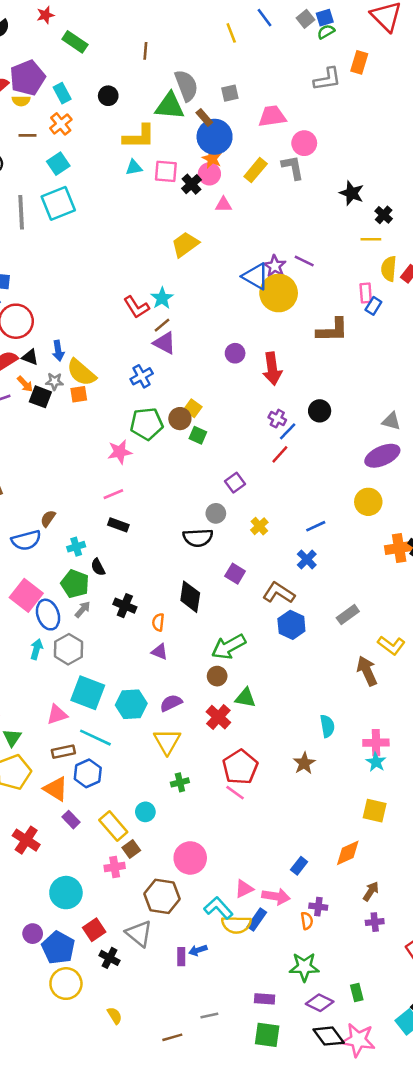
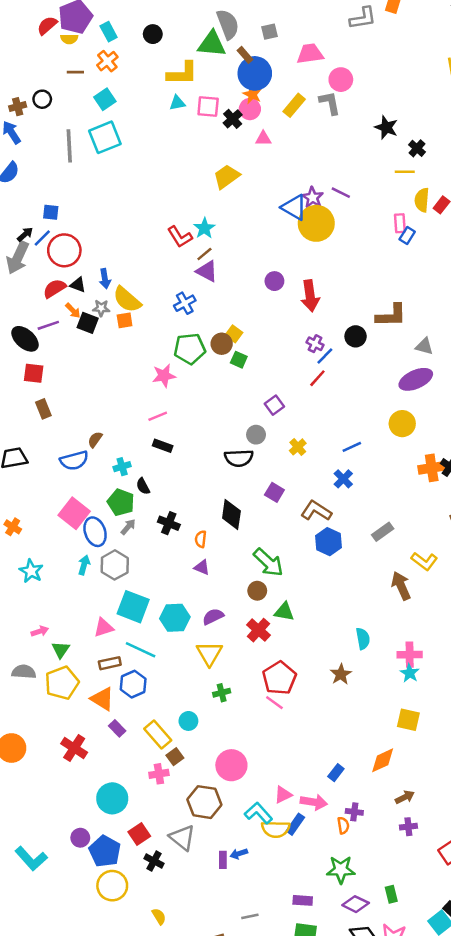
brown L-shape: (332, 330) -> (391, 315), moved
green arrow: (229, 647) -> (268, 562), turned -108
brown arrow: (371, 891) -> (405, 797), turned 30

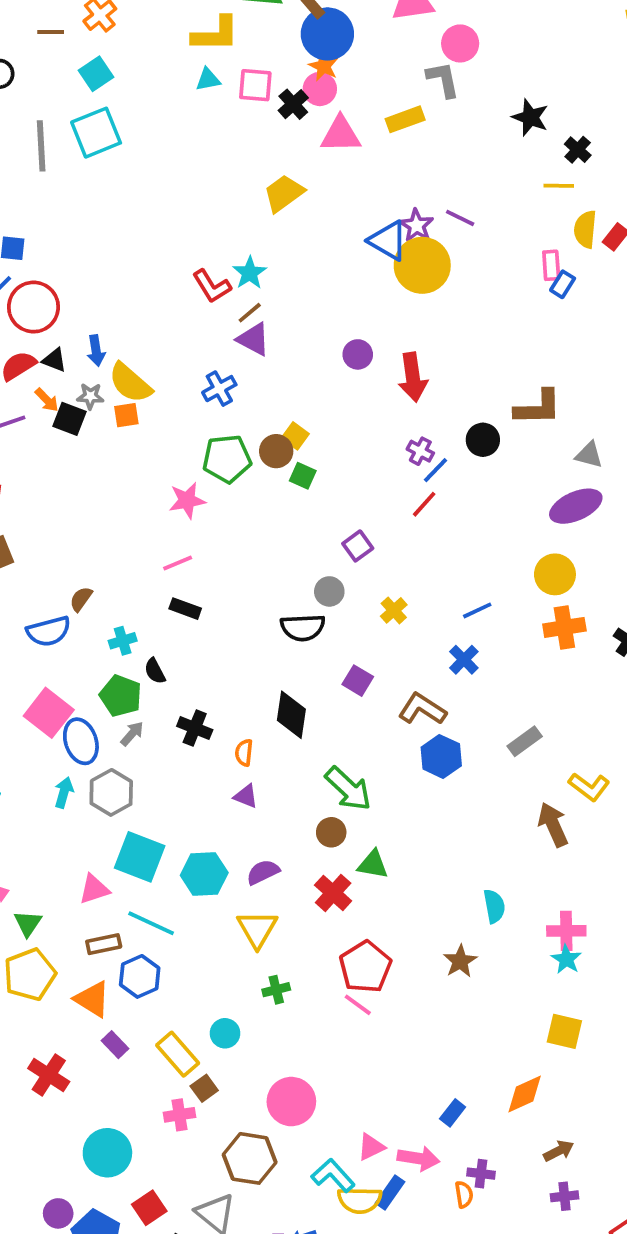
yellow rectangle: (294, 105) -> (405, 119), moved, turned 30
pink triangle: (263, 139) -> (341, 134), size x1.6
orange cross: (432, 468) -> (564, 627), moved

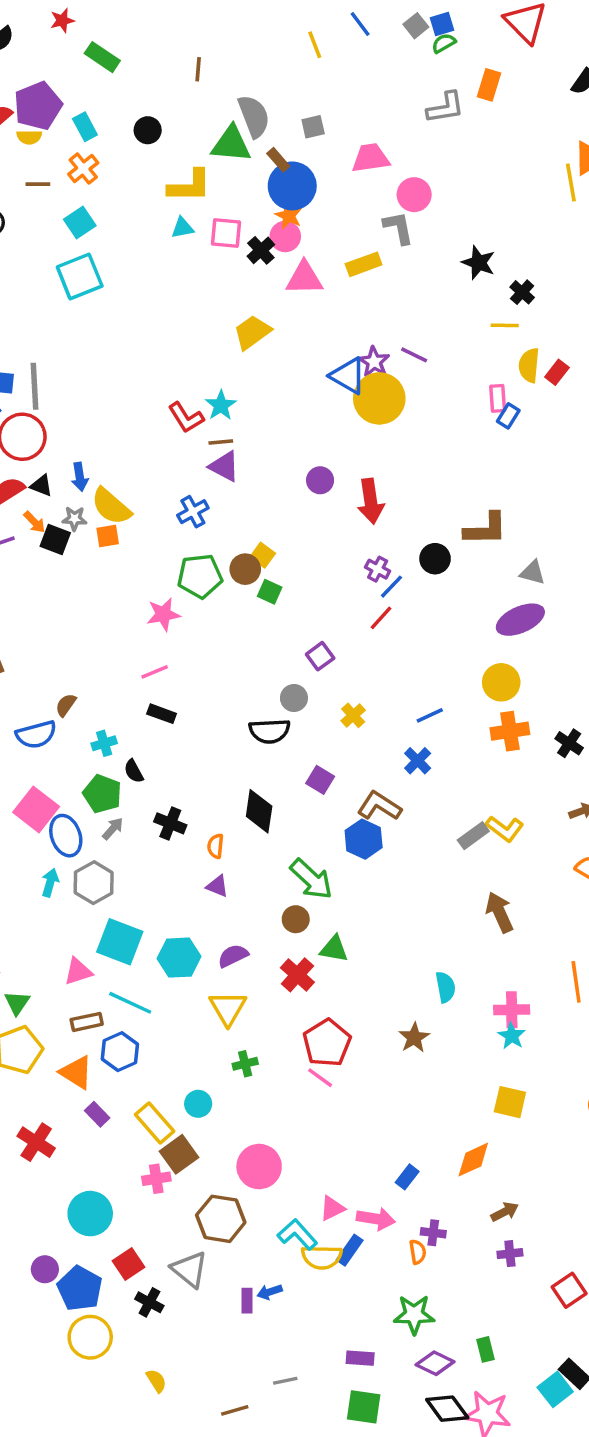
gray line: (41, 146) -> (34, 386), moved
brown line: (250, 313) -> (221, 442), turned 35
blue hexagon: (441, 756) -> (364, 839), moved
yellow L-shape: (589, 787) -> (505, 829), moved
brown square: (204, 1088) -> (179, 1154), size x1.5

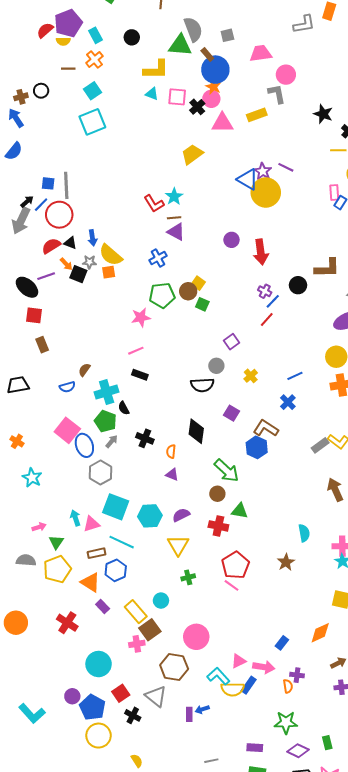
cyan triangle: (182, 228) -> (152, 94), turned 32
blue semicircle: (36, 735) -> (67, 387), size x0.7
cyan cross: (104, 743) -> (107, 392), size x1.6
cyan arrow: (50, 883) -> (75, 518), moved, turned -35
red cross: (297, 975) -> (218, 526), turned -30

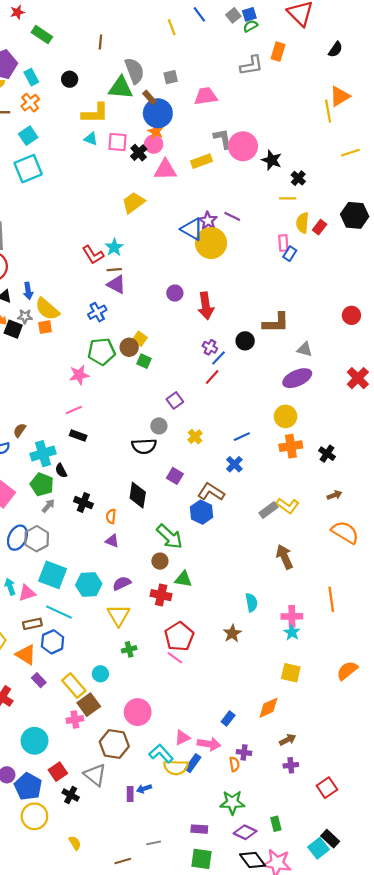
pink circle: (286, 75) -> (243, 146), moved, size x1.4
blue ellipse: (84, 445) -> (17, 538), moved, turned 45

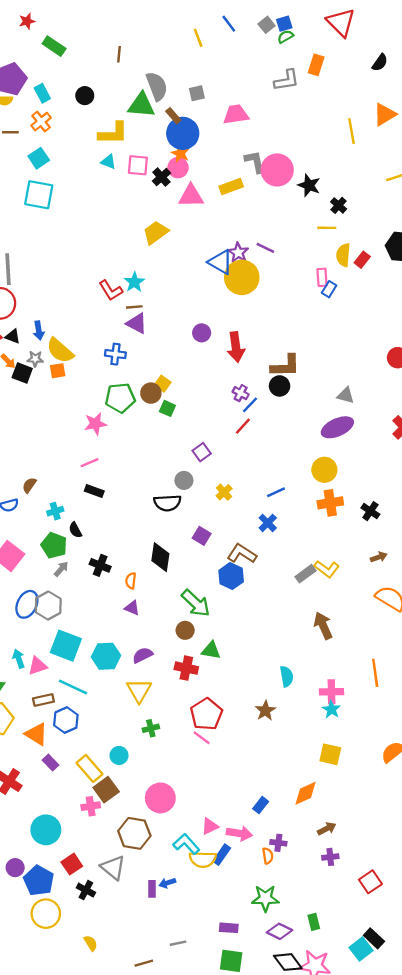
yellow line: (328, 111) -> (352, 131), moved
cyan square: (28, 169) -> (39, 195), turned 32
blue cross: (97, 312) -> (115, 354), turned 36
brown L-shape: (276, 323) -> (285, 366), moved
cyan cross: (43, 454) -> (55, 511), size x0.6

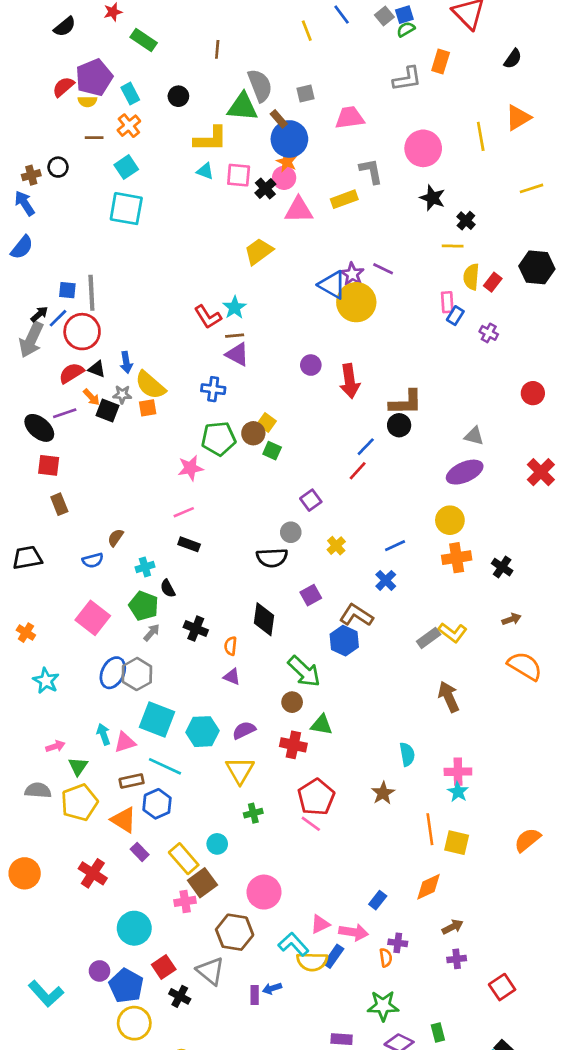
pink circle: (277, 170) -> (423, 148), moved
purple cross: (241, 393) -> (489, 333), moved
purple square: (202, 536) -> (311, 595), turned 30
orange line: (375, 673) -> (430, 829), moved

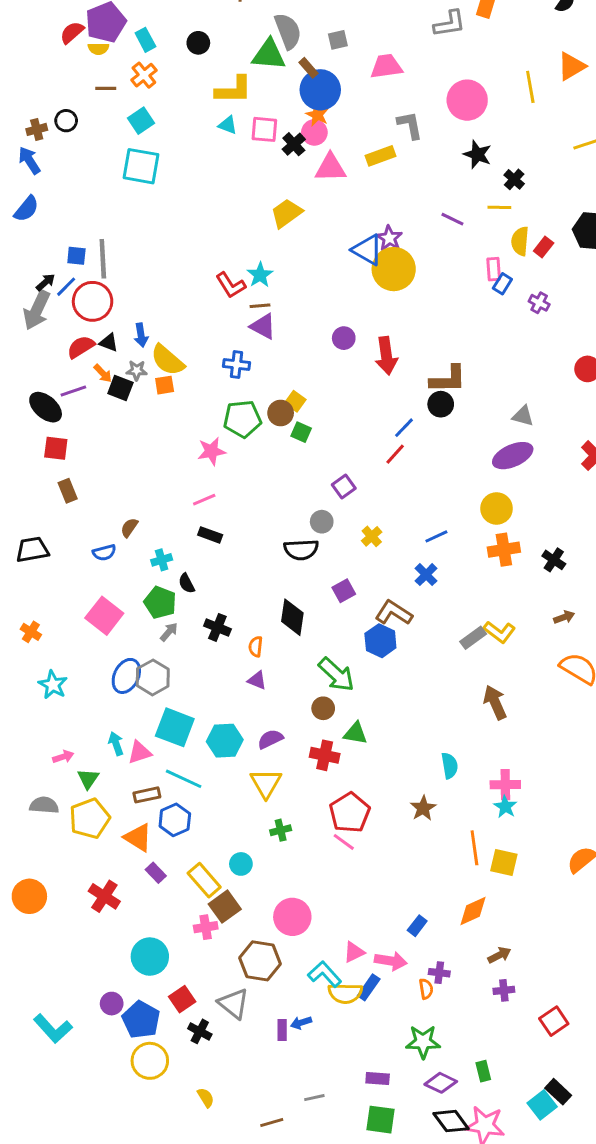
purple line: (383, 269) -> (452, 219), moved

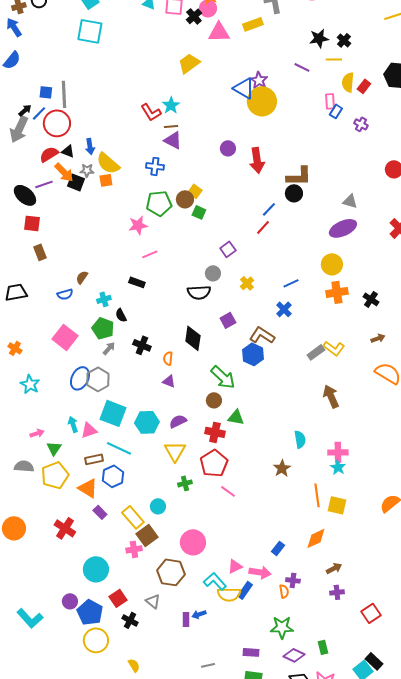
black star: (477, 154) -> (319, 38), moved, turned -30
orange arrow: (103, 373) -> (64, 172), size x1.5
pink line: (204, 500) -> (150, 254), moved
red pentagon: (350, 813) -> (214, 463), moved
gray triangle: (234, 1004) -> (153, 601), size x0.7

